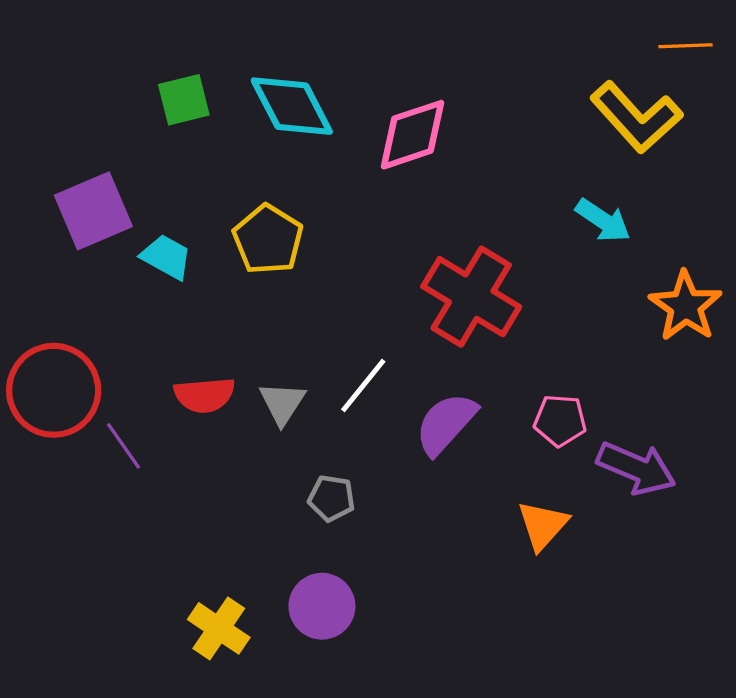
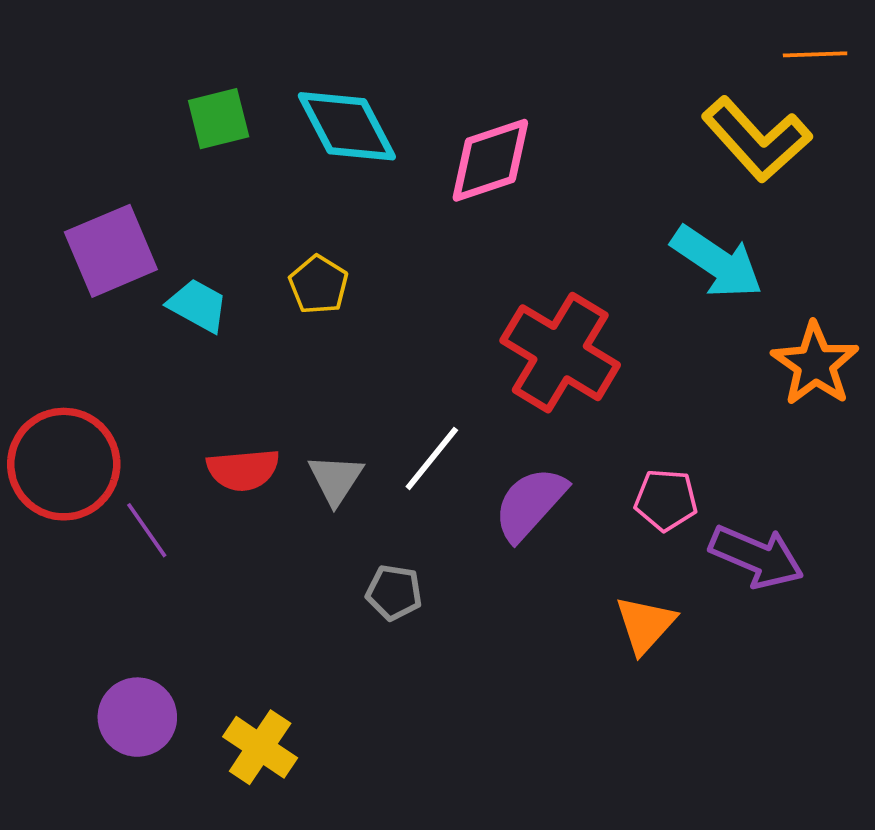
cyan arrow: (603, 220) -> (717, 262), size x1.4
yellow pentagon: (268, 239) -> (319, 285), size x0.7
purple circle: (322, 606) -> (137, 717), moved

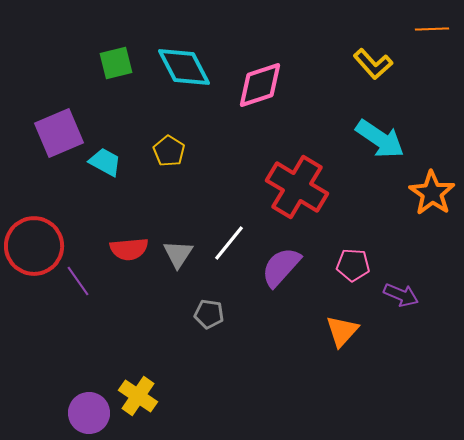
yellow L-shape: (757, 139) -> (373, 64), moved, size x0.7
purple arrow: (757, 557) -> (401, 295), size x0.7
purple circle: (137, 717) -> (89, 413), moved

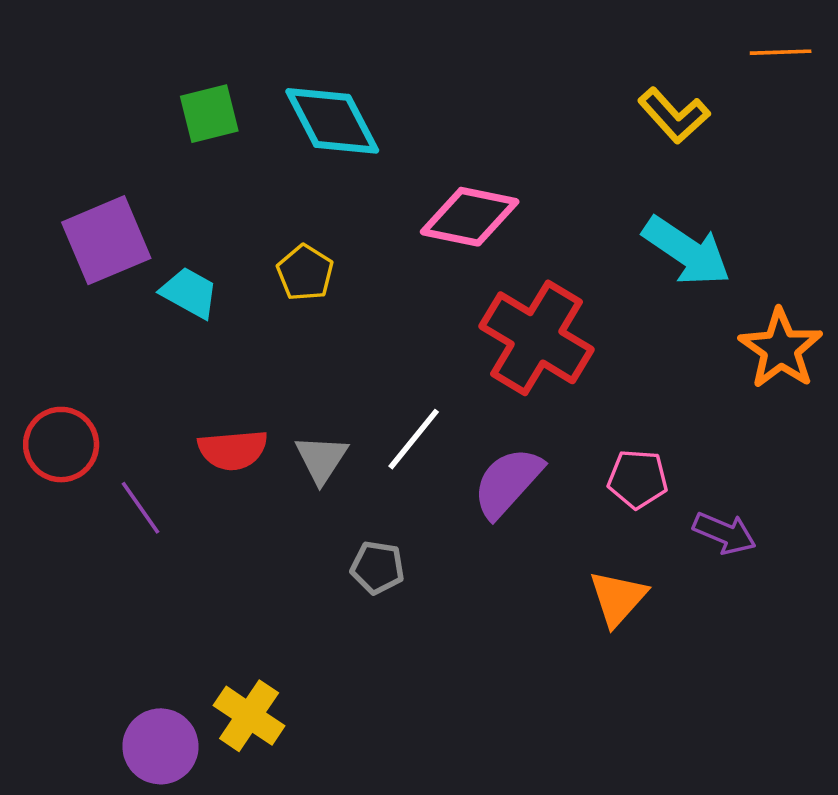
pink diamond: (260, 85) -> (470, 217), moved, turned 30
red circle: (34, 246) -> (61, 445), size x0.7

